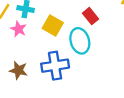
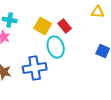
yellow square: (53, 26) -> (43, 26), moved

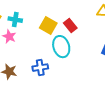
blue cross: (35, 68) -> (40, 68), size x0.7

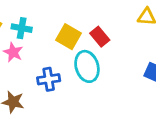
blue cross: (40, 68) -> (49, 79), moved

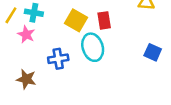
red rectangle: (100, 37) -> (104, 20), turned 30

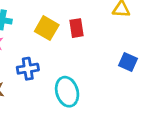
cyan ellipse: (93, 47) -> (67, 92), moved

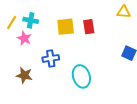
yellow square: (47, 28) -> (66, 27), turned -36

